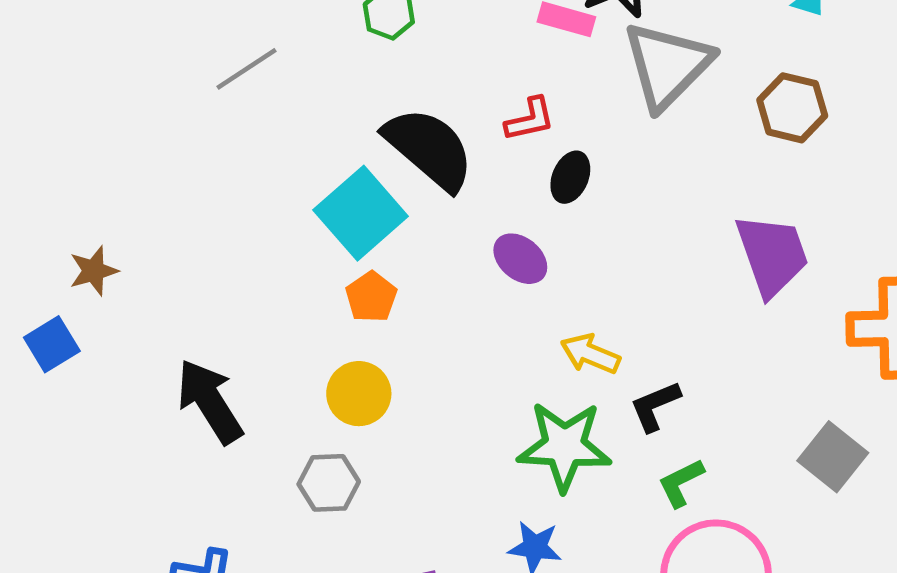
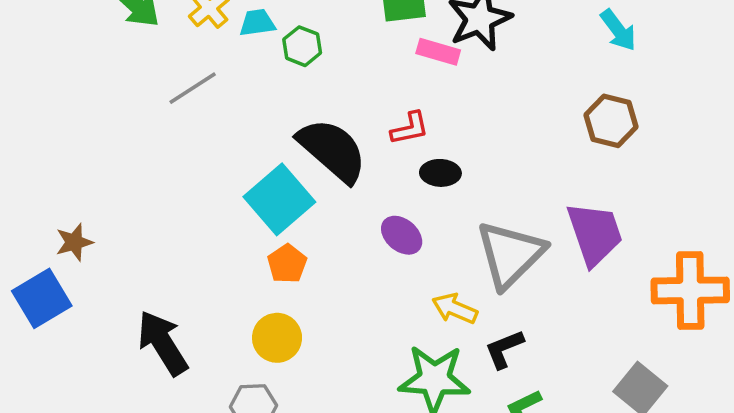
gray triangle: (667, 65) -> (510, 254), moved
black ellipse: (570, 177) -> (440, 173), turned 69
blue square: (52, 344) -> (42, 298), size x1.4

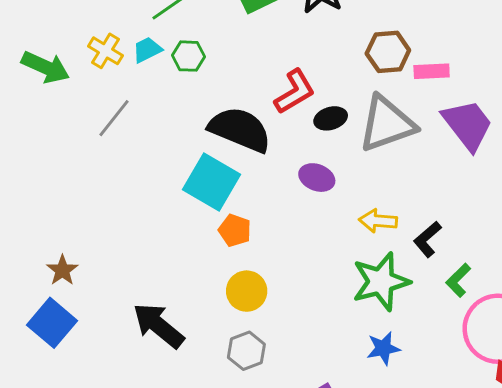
pink rectangle: (438, 52) -> (432, 71), moved
brown hexagon: (611, 121) -> (388, 52), moved
red L-shape: (410, 128) -> (295, 92), size x1.4
gray triangle: (510, 254) -> (387, 124), moved, turned 44

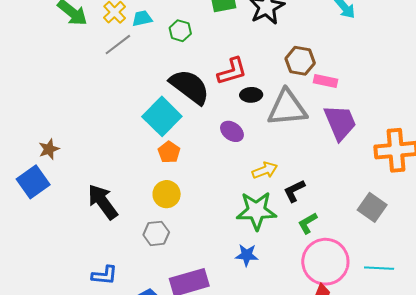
green hexagon: (189, 56) -> (180, 31), moved
gray line: (114, 118) -> (118, 45), moved
yellow arrow: (378, 221) -> (265, 170), turned 140

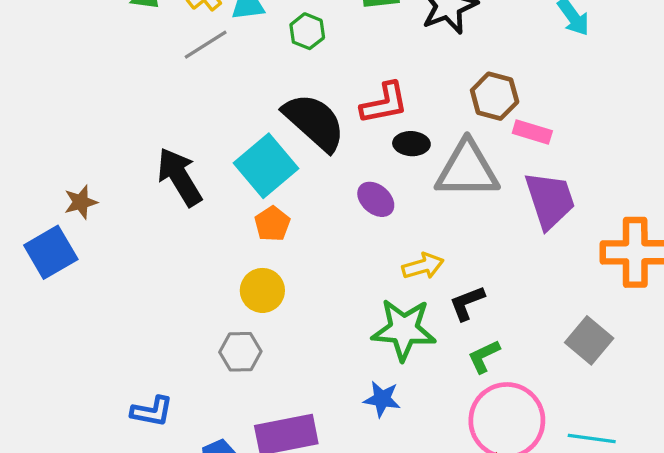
black arrow: (103, 202) -> (179, 177), moved

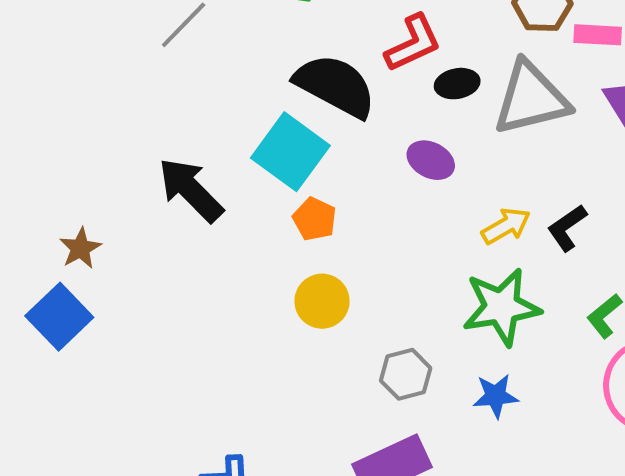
black L-shape: (467, 303) -> (567, 228), moved
gray hexagon: (240, 352) -> (406, 374), moved

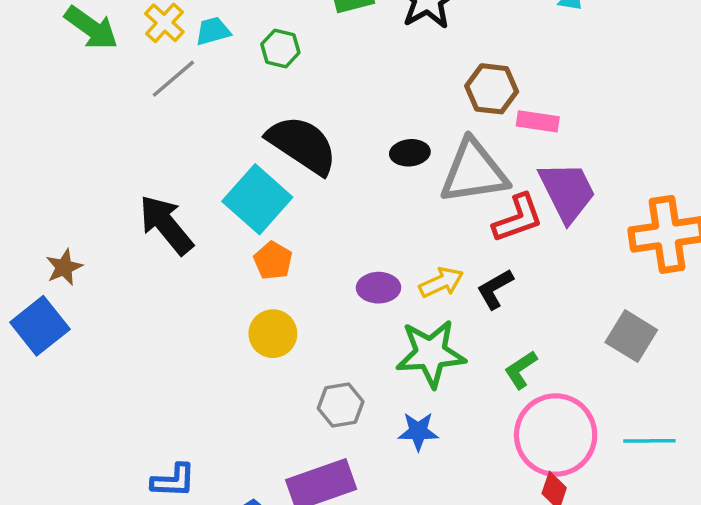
red L-shape: (413, 43) -> (518, 218), moved
purple ellipse: (431, 160) -> (378, 288), moved, turned -33

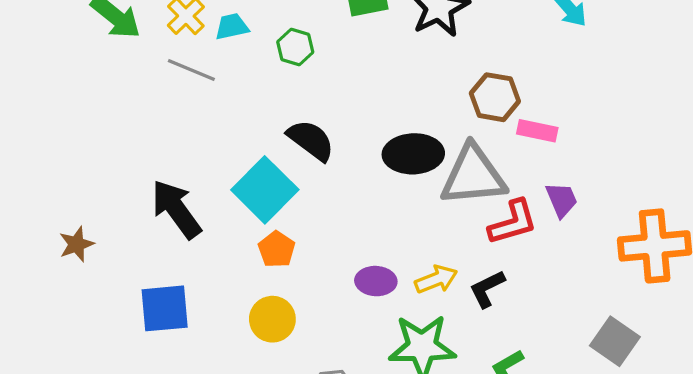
gray line: (173, 79) -> (191, 70), turned 60
black semicircle: (302, 145) -> (311, 140), size x0.7
black ellipse: (410, 153) -> (413, 154), size x1.6
purple trapezoid: (567, 192) -> (562, 200), size x0.6
blue square: (40, 326) -> (165, 308), moved, turned 30

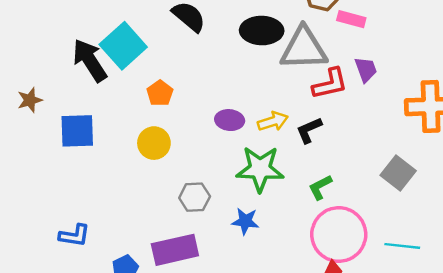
cyan square: (265, 190) -> (123, 46), moved
brown star: (76, 244) -> (30, 100), moved

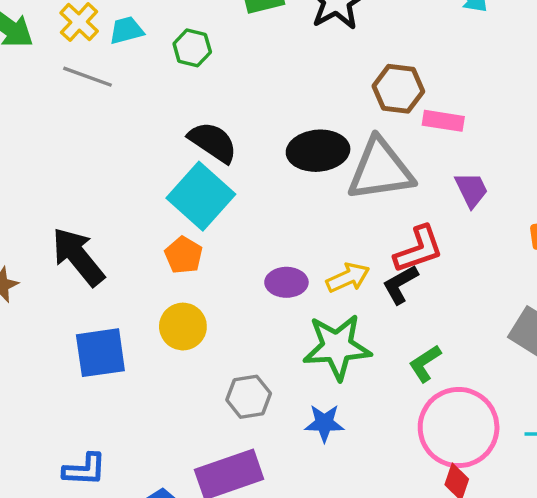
cyan square: (123, 46) -> (201, 196), moved
black arrow: (90, 60) -> (78, 257), moved
red L-shape: (330, 84) -> (419, 249), moved
blue square: (77, 131) -> (100, 353), moved

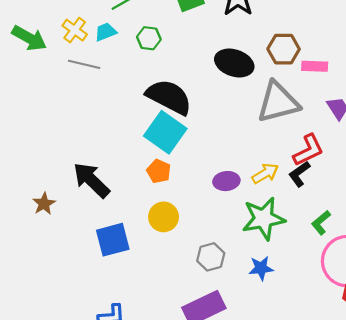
black semicircle: (213, 142) -> (169, 97), size x1.4
black ellipse: (318, 151) -> (234, 63), moved, turned 30

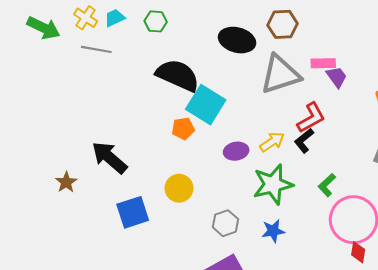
pink rectangle: (315, 66) -> (323, 63), moved
cyan square: (165, 132) -> (206, 105), moved
orange pentagon: (159, 171) -> (183, 128), moved, turned -30

